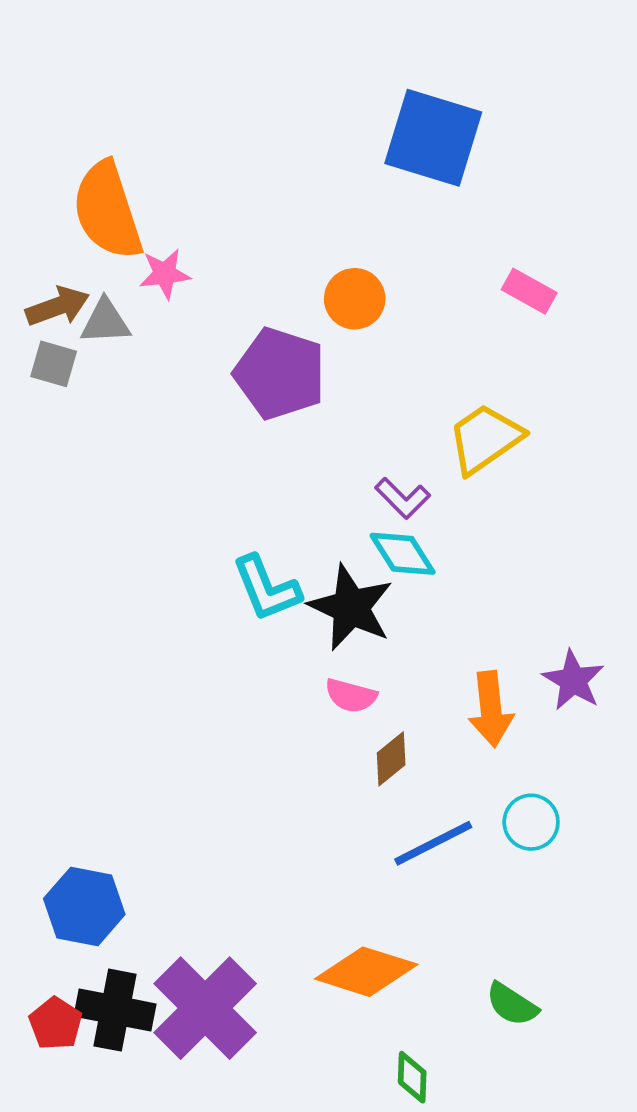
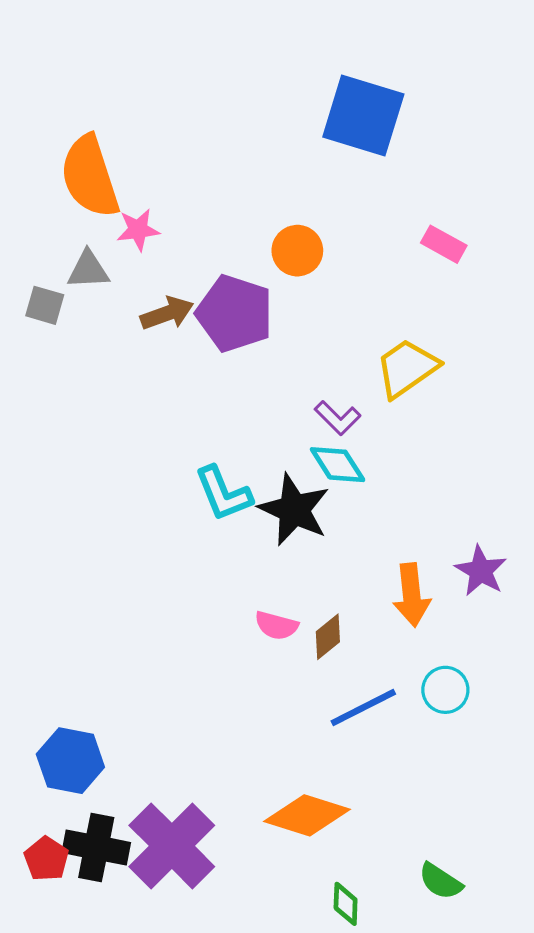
brown arrow: (57, 306) -> (167, 313), moved
pink semicircle: (351, 696) -> (276, 625), moved
green semicircle: (512, 1004) -> (441, 881), moved

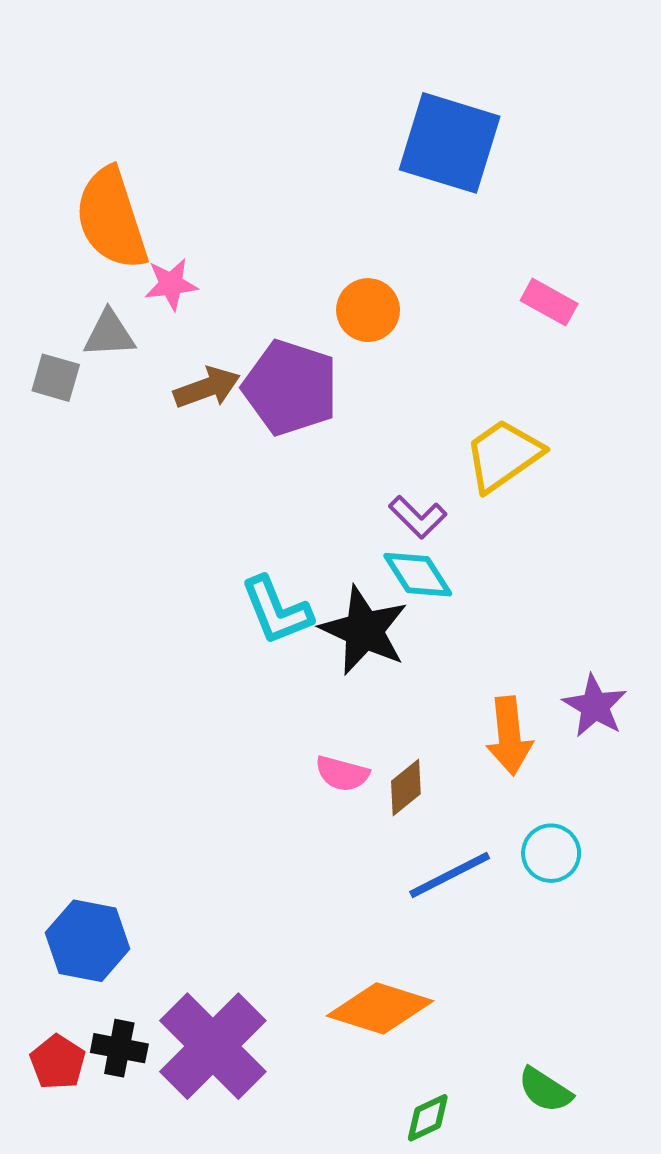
black cross: (96, 848) -> (119, 1048), size x0.7
green diamond: (346, 904) -> (428, 1118), turned 63

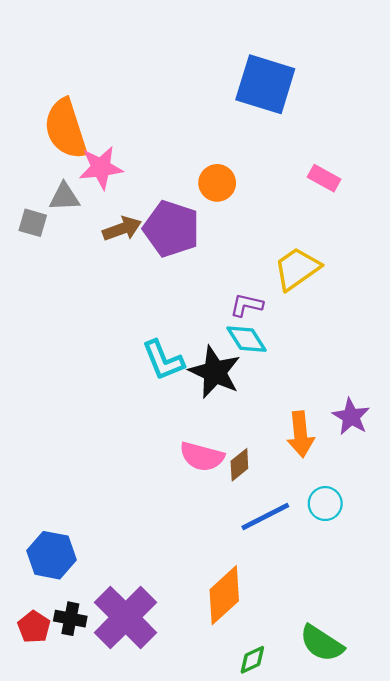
pink star: (171, 284) -> (101, 168), size x1.4
purple L-shape: (418, 517) -> (247, 305), turned 148
pink semicircle: (342, 774) -> (202, 457), size x1.4
orange diamond: (380, 1008) -> (224, 595), turned -60
green semicircle: (545, 1090) -> (322, 643), size x1.4

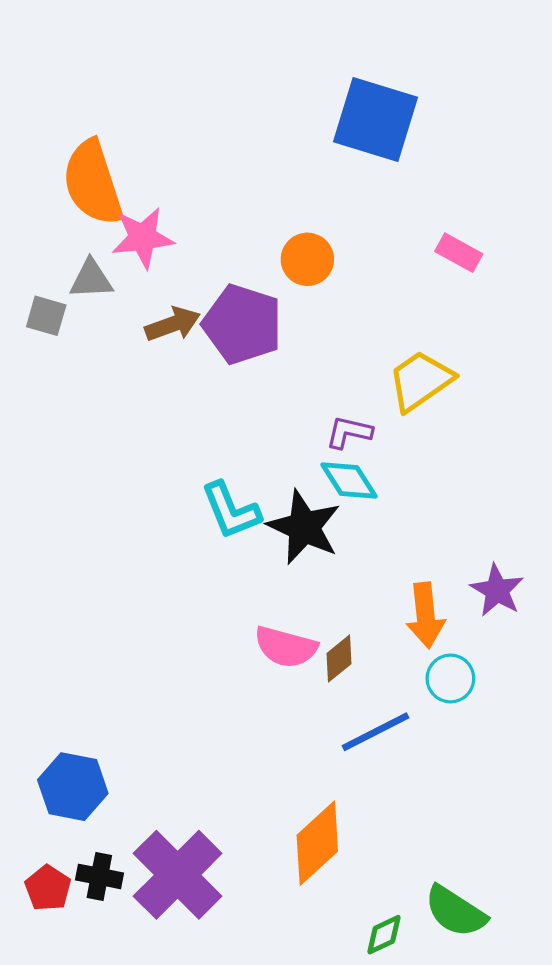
cyan circle: (325, 504) -> (450, 678), moved
green diamond: (252, 660) -> (384, 935), moved

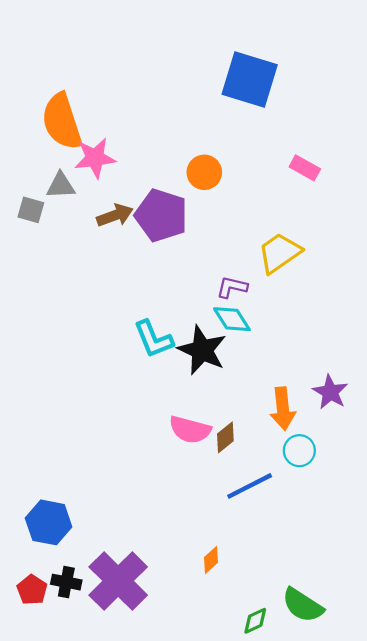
orange diamond: (317, 843) -> (211, 560), size x0.5

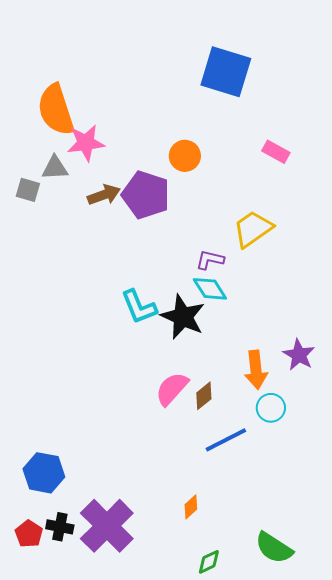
pink semicircle: (190, 430) -> (172, 389), turned 117
green diamond: (255, 621) -> (209, 562), moved

